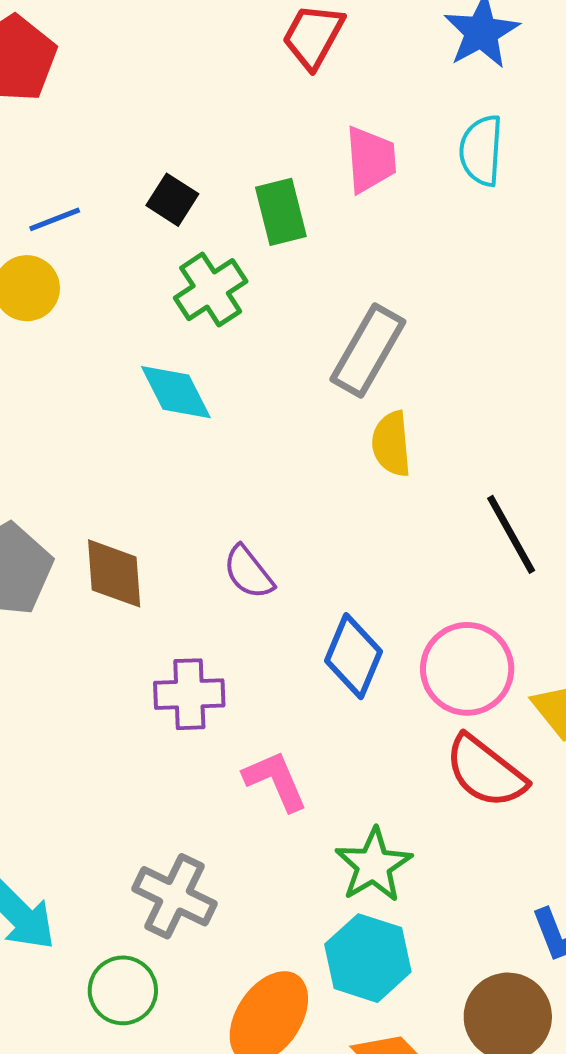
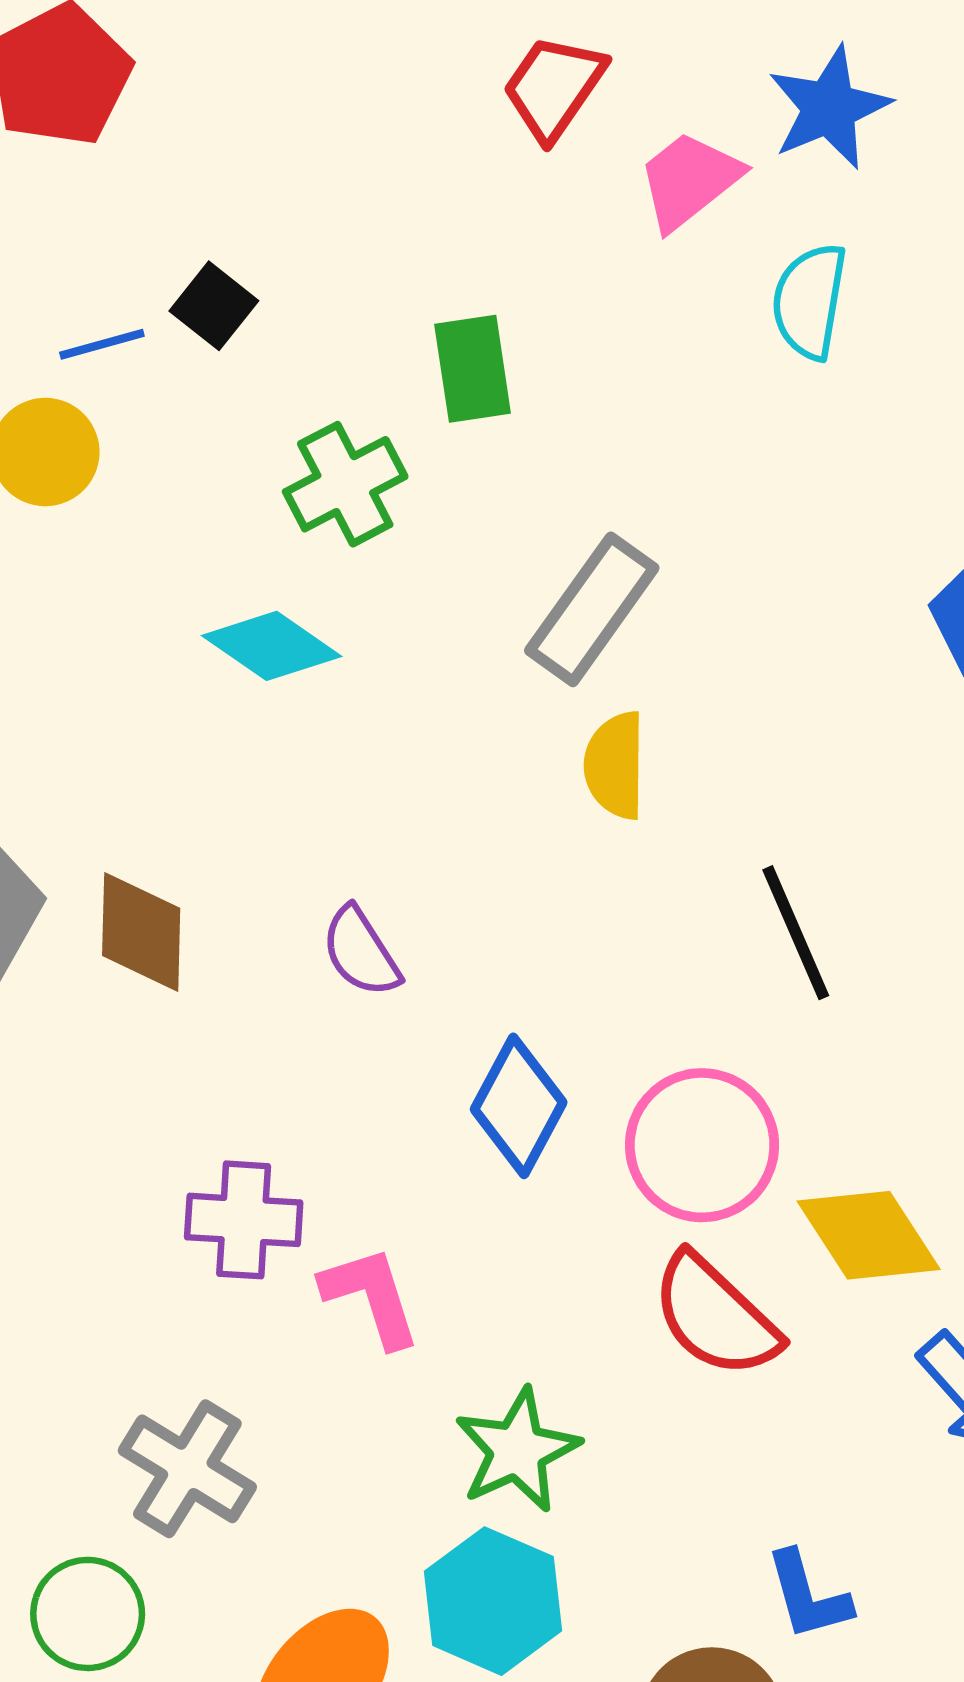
pink trapezoid: (371, 160) -> (689, 180), moved, turned -130
black square: (172, 200) -> (214, 306), moved
cyan diamond: (176, 392) -> (272, 646), turned -34
purple cross: (189, 694) -> (244, 1220), moved

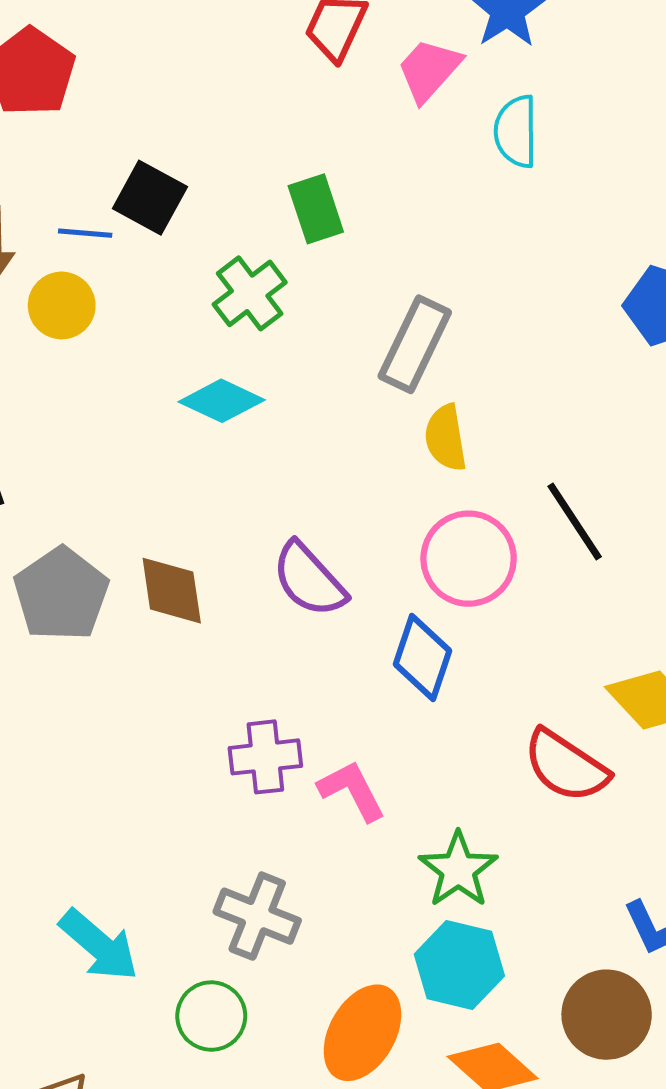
black square: (214, 306) -> (150, 198), size x1.4
blue line: (102, 344) -> (85, 233), turned 30
purple semicircle: (361, 952) -> (309, 580), size x1.4
pink circle: (702, 1145) -> (469, 559), moved

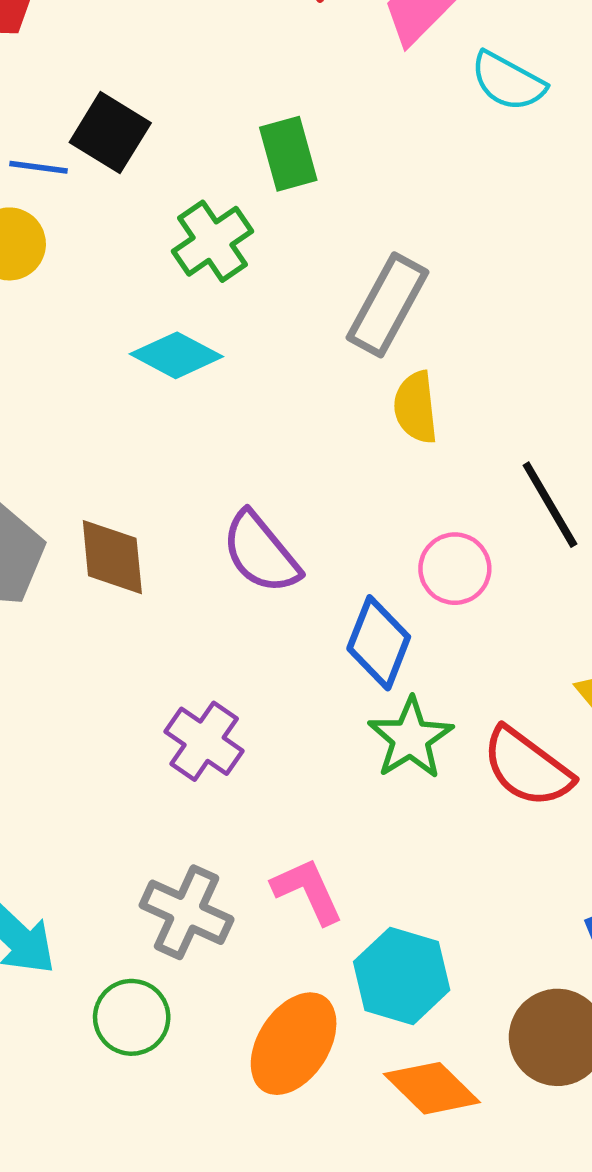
cyan semicircle: (516, 131) -> (508, 81), turned -64
pink circle: (469, 559) -> (455, 569), moved, size x0.7
purple cross: (265, 757) -> (204, 741), turned 38
pink L-shape: (352, 791) -> (308, 891), moved
green star: (458, 870) -> (411, 738), moved

